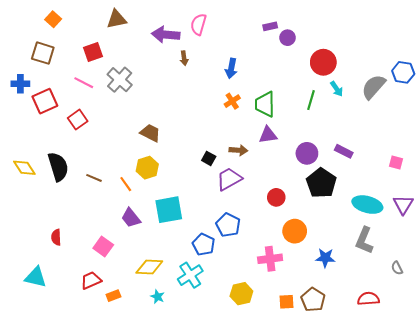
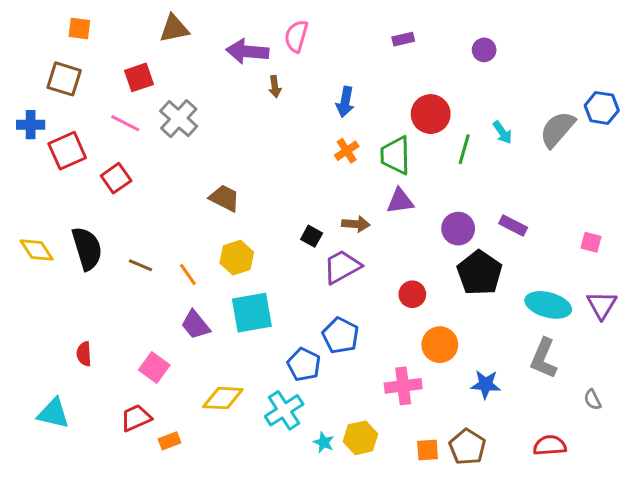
orange square: (53, 19) -> (79, 29), turned -35
purple circle: (288, 38) -> (484, 50), moved
red circle: (323, 62) -> (431, 114), moved
yellow hexagon: (147, 168) -> (237, 258), moved
cyan star: (157, 297) -> (324, 442), moved

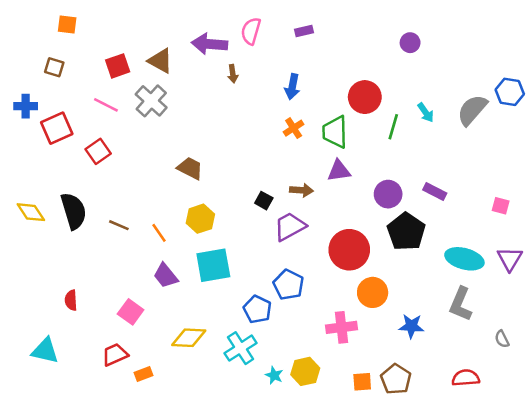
brown triangle: (174, 29) -> (160, 61), moved, turned 40
purple rectangle: (403, 39) -> (304, 31), moved
brown square: (64, 79) -> (54, 67), size x0.7
red circle: (412, 294) -> (349, 250), size x1.8

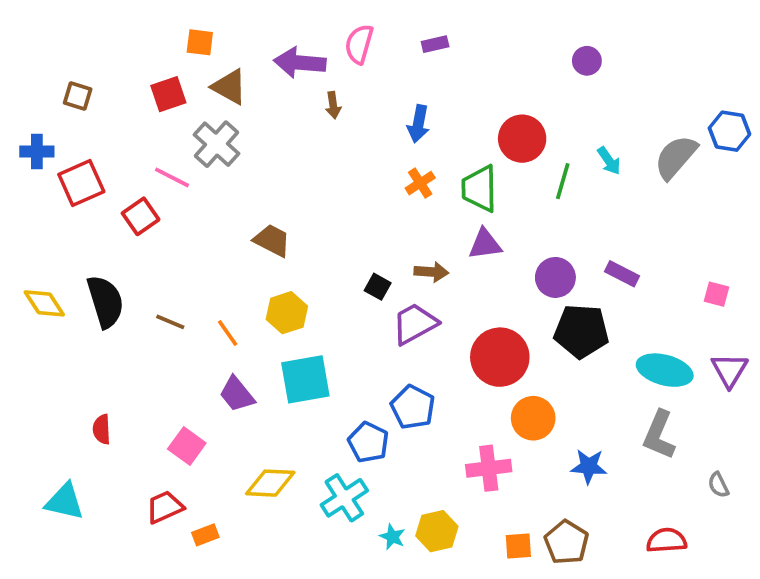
orange square: (67, 25) -> (200, 42), moved
pink line: (106, 105) -> (172, 177), moved
black pentagon: (406, 232) -> (581, 331), turned -30

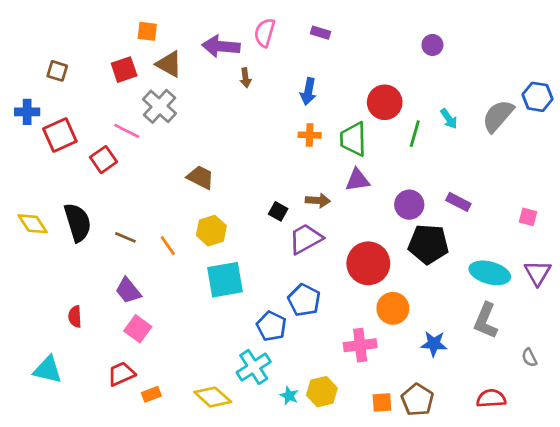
purple rectangle: (435, 44) -> (321, 33), turned 30
orange cross: (420, 183) -> (310, 135), turned 35
purple trapezoid: (237, 394) -> (128, 291), moved
yellow diamond: (270, 483) -> (213, 397), moved, turned 39

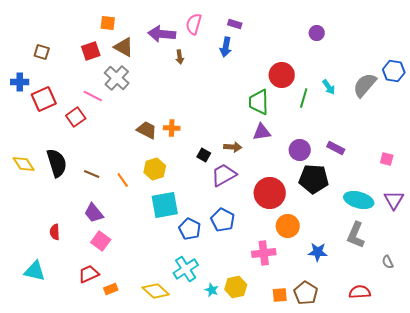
blue arrow: (308, 91) -> (226, 47), moved
orange cross: (310, 135) -> (172, 128), moved
blue pentagon: (271, 326) -> (190, 229), moved

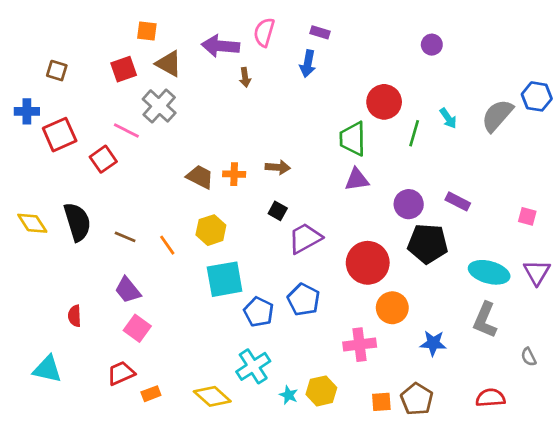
brown arrow: (233, 147) -> (278, 167), moved

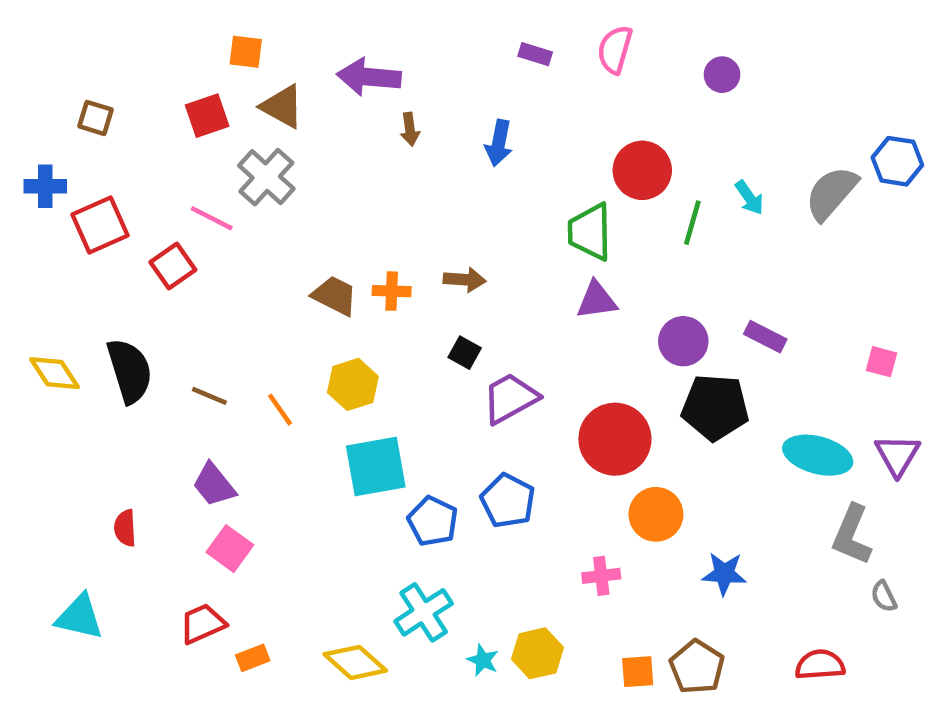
pink semicircle: (264, 32) -> (615, 50), moved
blue arrow: (308, 64) -> (499, 143), moved
gray L-shape: (485, 320) -> (852, 535), moved
pink cross: (360, 345) -> (601, 576), size x0.7

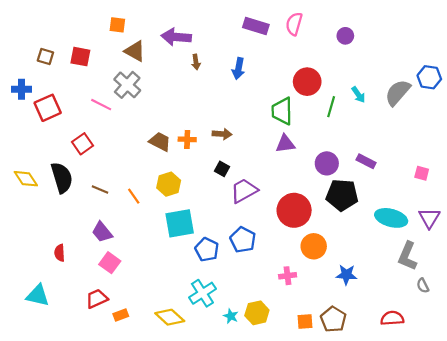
purple rectangle: (535, 54) -> (256, 26), size x1.6
red square: (207, 116) -> (80, 57), moved, turned 30
red square: (173, 266) -> (83, 144), moved

